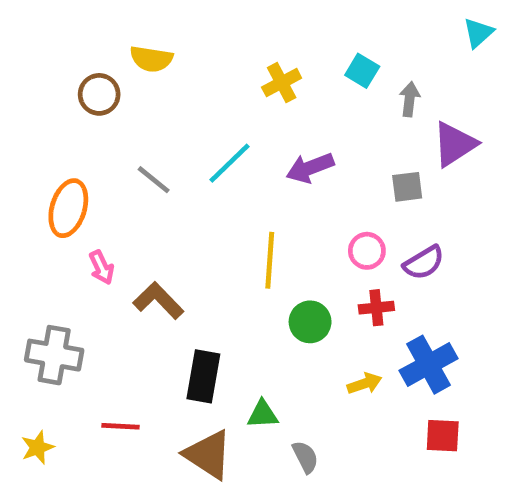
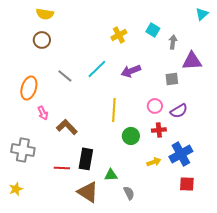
yellow semicircle: (151, 59) -> (45, 14), moved
purple triangle: (455, 144) -> (192, 61), turned 30
red line: (120, 426) -> (62, 168), moved

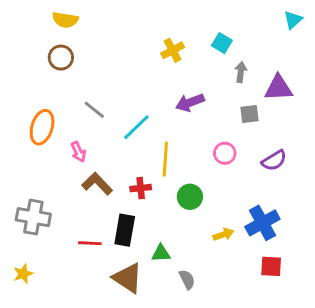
gray arrow: (173, 42) -> (241, 72), moved
cyan line: (97, 69) -> (136, 127), moved
purple semicircle: (179, 111) -> (274, 161), moved
pink arrow: (43, 113) -> (78, 152), moved
red cross: (159, 130) -> (141, 188), moved

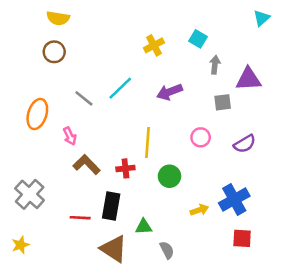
cyan line: (136, 127) -> (120, 88), moved
gray cross: (33, 217) -> (30, 194), turned 32

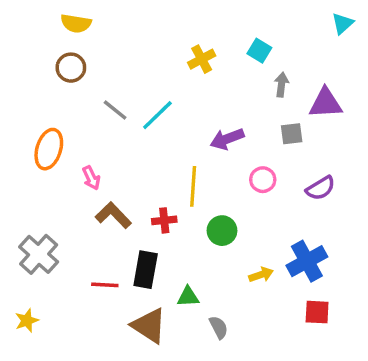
purple arrow: (169, 92) -> (227, 139), moved
gray line: (84, 98) -> (115, 110), moved

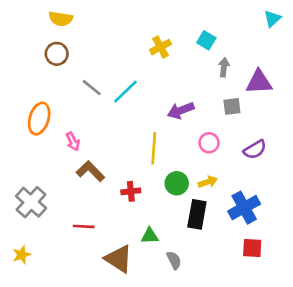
red cross: (164, 220) -> (131, 191), moved
black rectangle: (146, 270) -> (197, 214), moved
yellow arrow: (261, 275) -> (208, 182), moved

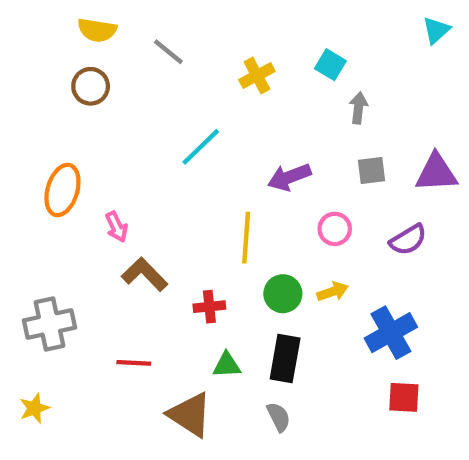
purple triangle: (259, 82) -> (436, 173), moved
gray line: (92, 88) -> (168, 52), moved
gray cross: (31, 202) -> (50, 324), turned 36
black rectangle: (197, 214) -> (285, 359), moved
green triangle: (150, 236) -> (227, 365), moved

